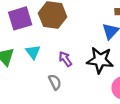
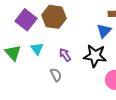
purple square: (20, 18) -> (26, 20), turned -35

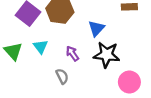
blue triangle: (104, 31) -> (96, 28), moved

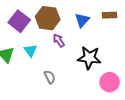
blue triangle: (96, 28) -> (82, 20), moved
purple arrow: (72, 54) -> (59, 40), moved

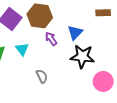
blue triangle: (82, 20) -> (75, 33), moved

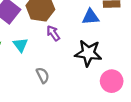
blue triangle: (75, 33) -> (91, 17), moved, turned 42

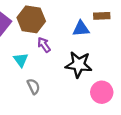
cyan triangle: (20, 45) -> (21, 60), moved

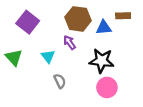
brown hexagon: (31, 19) -> (78, 19), moved
pink circle: (102, 92) -> (107, 87), moved

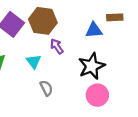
brown hexagon: (78, 19) -> (43, 21), moved
black star: (102, 61) -> (92, 66), turned -30

